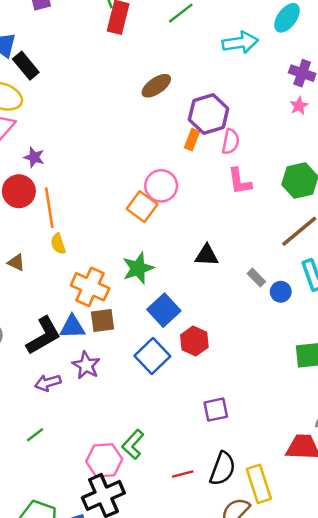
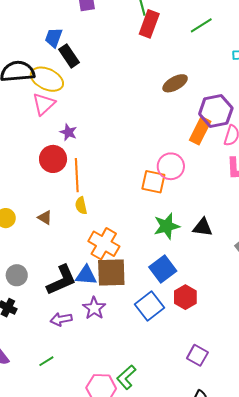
orange rectangle: (192, 140) -> (200, 131), size x1.5
orange square: (142, 207) -> (153, 182), turned -30
green star: (138, 268) -> (167, 226), moved
brown square: (102, 320) -> (111, 272), size x1.5
purple square: (216, 410) -> (197, 355), turned 35

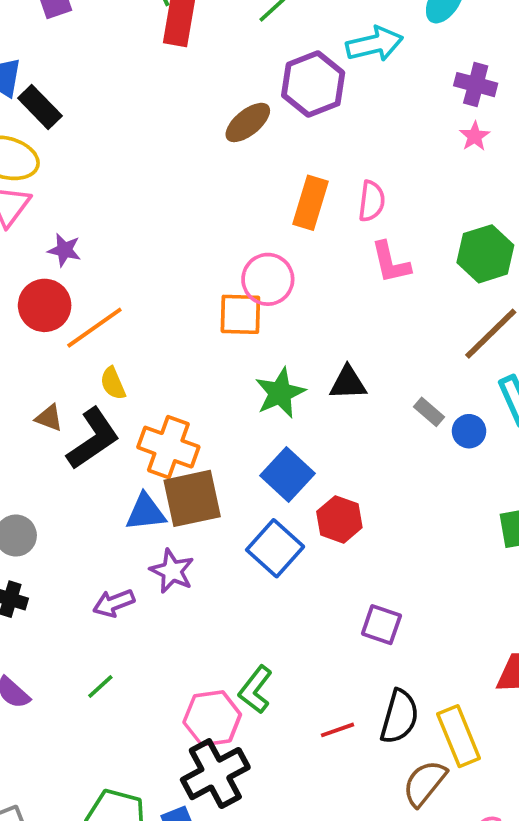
purple hexagon: (216, 111) -> (313, 84), moved
orange line: (77, 175) -> (94, 328), turned 68
black L-shape: (61, 280) -> (93, 439), moved

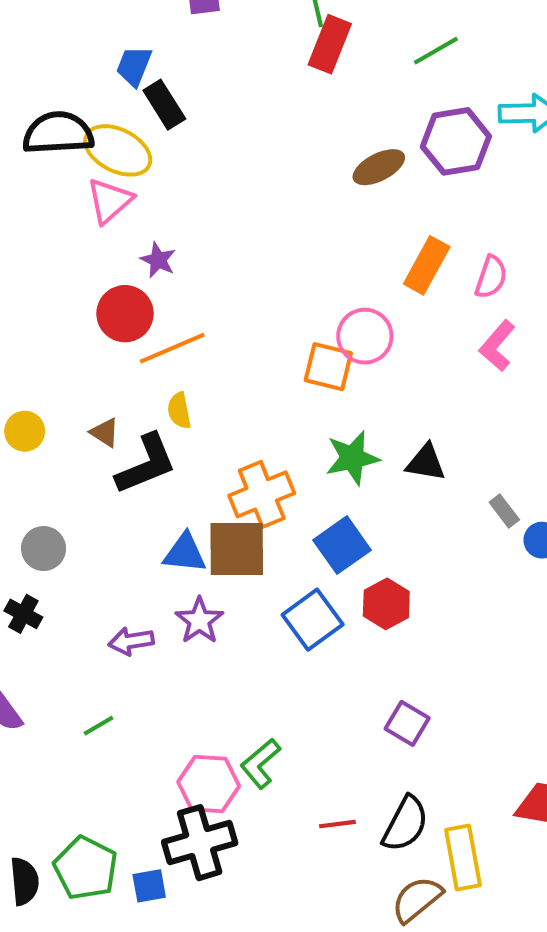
pink L-shape: (391, 262) -> (497, 346), turned 42
orange cross: (168, 447) -> (262, 494), moved, turned 36

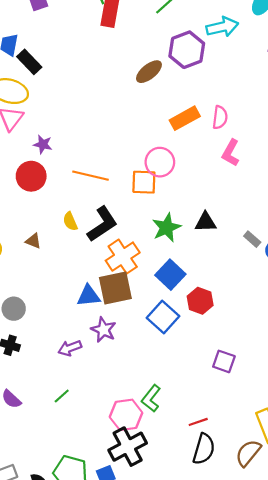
orange rectangle: (427, 265) -> (185, 118), turned 44
orange line: (172, 348) -> (91, 176), moved, turned 48
black L-shape: (146, 464) -> (102, 224), moved
black semicircle: (405, 824) -> (204, 449), moved

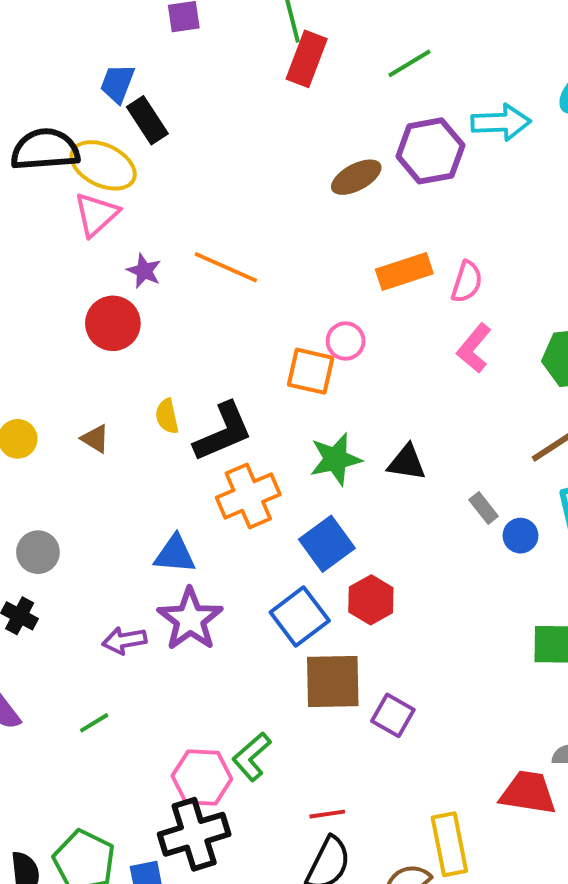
pink circle: (160, 162) -> (346, 341), size x0.7
orange line: (91, 176) -> (226, 267), moved
brown square: (115, 288) -> (333, 681), moved
purple star: (103, 330) -> (190, 619), size x1.4

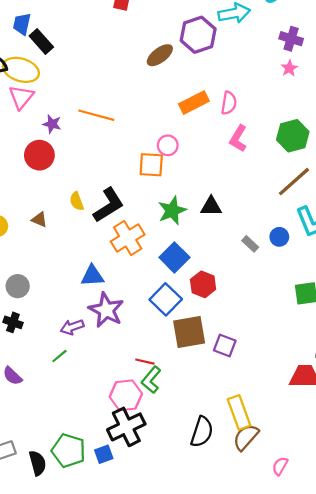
gray rectangle: (484, 508) -> (250, 244), moved
green line: (94, 723) -> (59, 356), moved
red line: (327, 814) -> (145, 362), moved, turned 30
yellow rectangle: (449, 844) -> (239, 412), moved

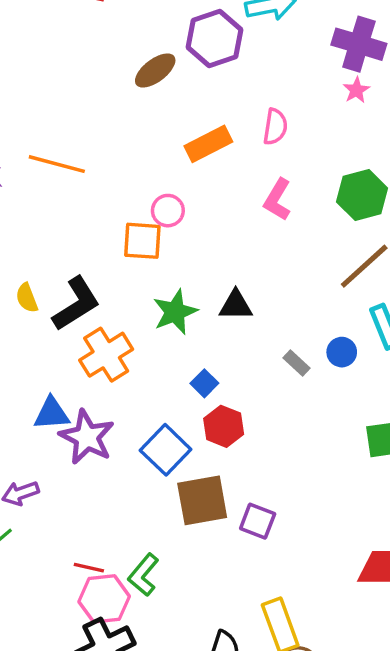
purple cross: (291, 39) -> (359, 44), size x1.4
pink semicircle: (229, 103) -> (275, 127), moved
blue square: (174, 257) -> (204, 383), moved, size x0.6
purple star: (106, 310) -> (87, 437), moved
red line: (145, 362) -> (89, 568), moved

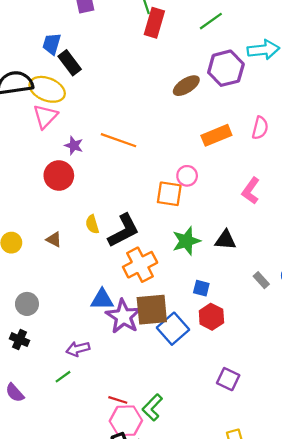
pink L-shape: (277, 200) -> (251, 191), moved
blue square: (204, 383) -> (201, 288), turned -35
brown square: (202, 500) -> (152, 310), moved

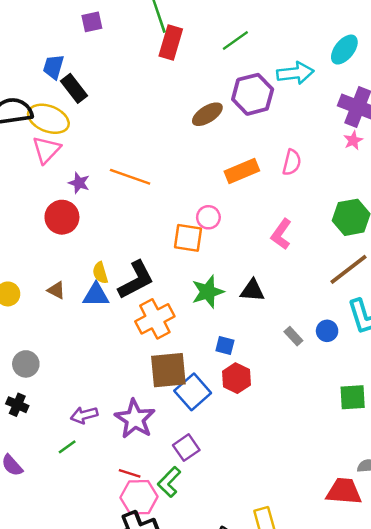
blue triangle: (102, 300) -> (96, 295), moved
purple star: (123, 316) -> (135, 419), moved
purple square: (228, 379) -> (186, 448), moved, turned 30

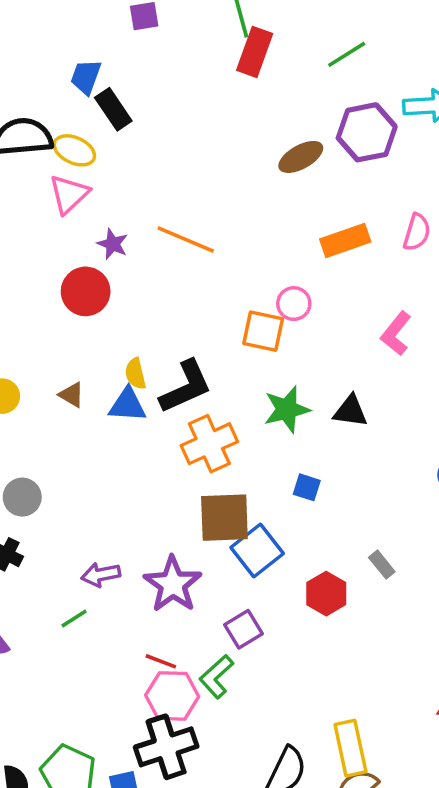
yellow ellipse: (48, 119) -> (74, 150), size x0.7
gray rectangle: (293, 336) -> (382, 565), moved
red hexagon: (236, 378) -> (326, 594), moved

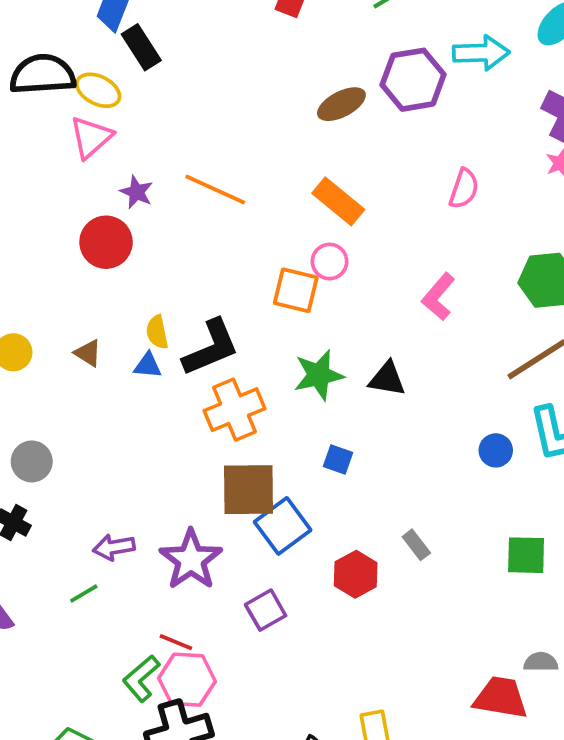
orange rectangle: (345, 240) -> (338, 201), moved, turned 57
blue triangle: (127, 405) -> (148, 365), size x0.7
green L-shape: (216, 677) -> (141, 678), moved

